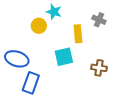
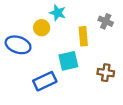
blue ellipse: (17, 59) -> (18, 45), moved
blue rectangle: (31, 83) -> (45, 81), moved, turned 45

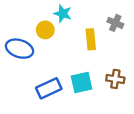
cyan square: (68, 61) -> (81, 82), moved

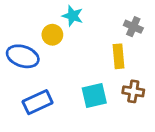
yellow rectangle: (91, 39) -> (118, 56), moved
blue rectangle: (49, 88) -> (38, 102), moved

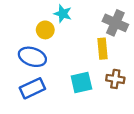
gray cross: (133, 27) -> (115, 23), size x1.5
blue ellipse: (23, 56) -> (32, 57), moved

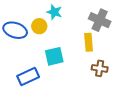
blue ellipse: (32, 57) -> (15, 30), moved
cyan square: (81, 82) -> (54, 56), moved

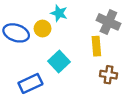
cyan square: (54, 56) -> (59, 61), turned -30

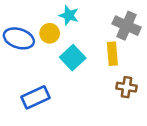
cyan square: (59, 61) -> (73, 58), moved

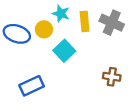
yellow rectangle: (112, 54) -> (85, 21), moved

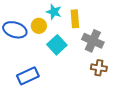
gray cross: (112, 23) -> (93, 41), moved

